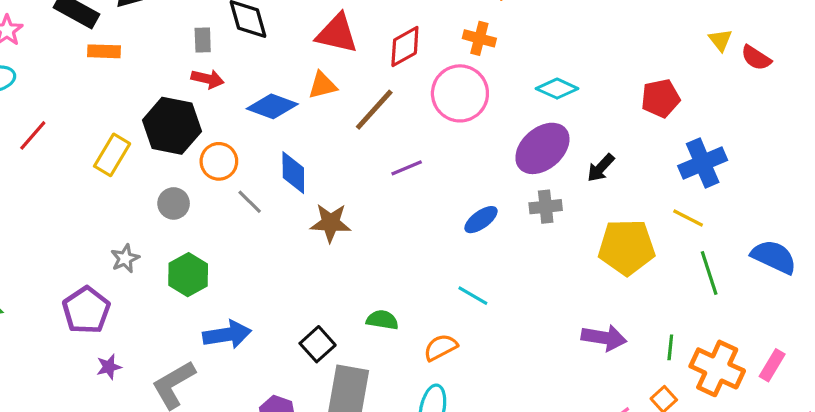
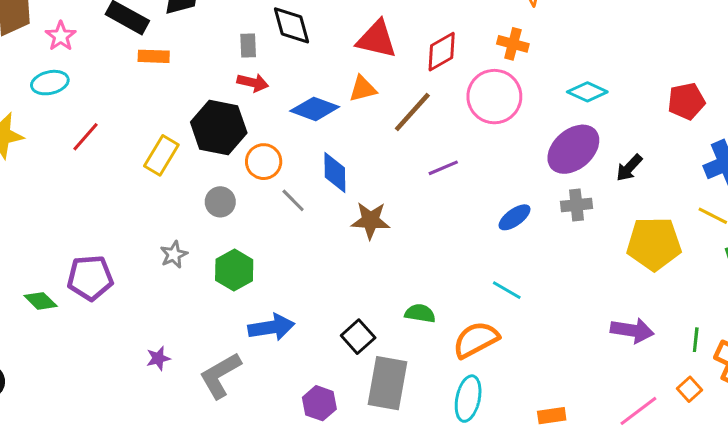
purple pentagon: (86, 310) -> (90, 278), moved, turned 30
orange semicircle: (441, 347) -> (476, 340), size x1.4

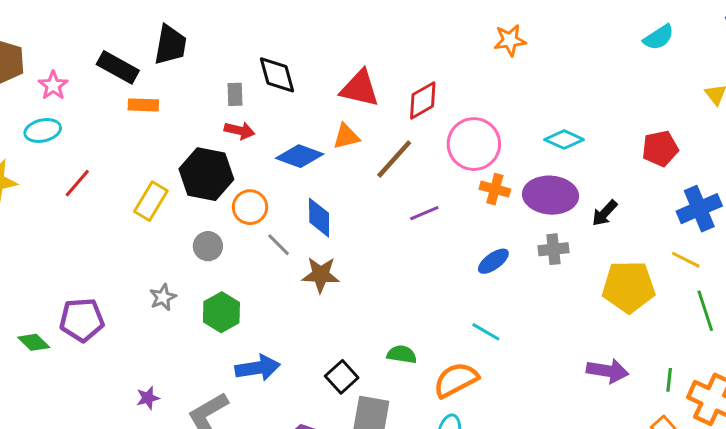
orange cross: (513, 44) -> (495, 189), moved
purple ellipse: (573, 149) -> (550, 195), turned 45
brown star: (370, 220) -> (321, 275), moved

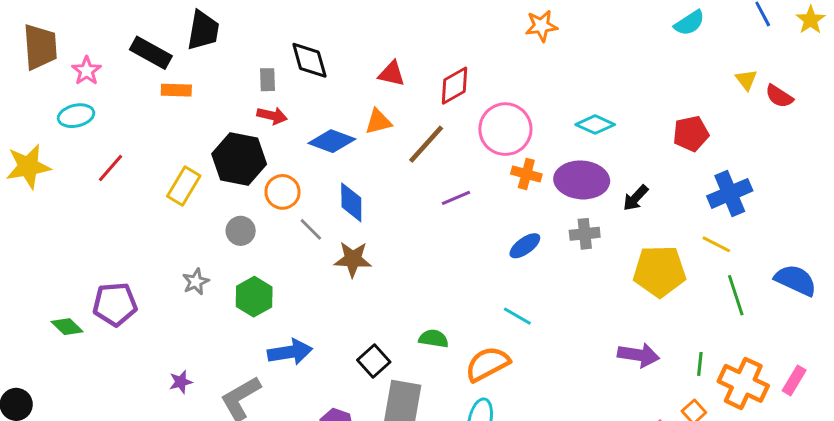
red triangle: (360, 88) -> (392, 74), size x0.7

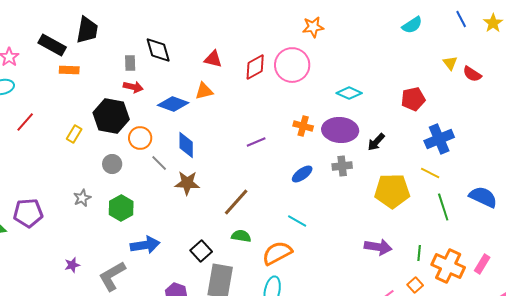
pink circle: (505, 129) -> (292, 65), moved
brown line: (426, 144) -> (236, 202), moved
yellow rectangle: (184, 186) -> (74, 134), size x0.7

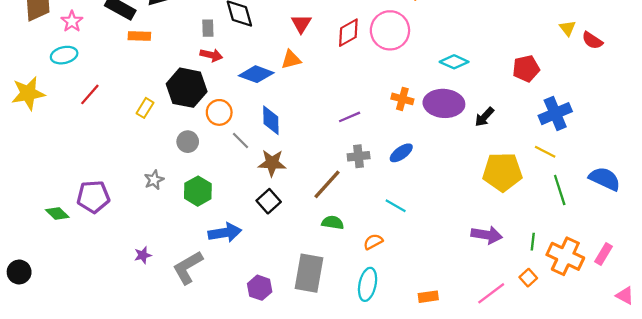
red triangle: (213, 59) -> (301, 24), turned 48
gray cross: (342, 166) -> (359, 156), moved
black square: (201, 251) -> (269, 201), moved
orange semicircle: (277, 253) -> (373, 242), size x0.6

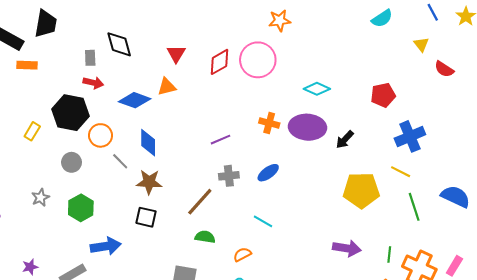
yellow triangle: (568, 28) -> (421, 44), moved
black square: (269, 201) -> (146, 217), turned -35

